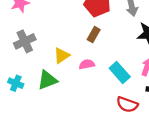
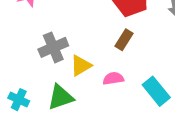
gray cross: (25, 41) -> (53, 47), moved

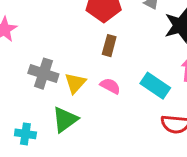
gray cross: (53, 47) -> (43, 74), turned -32
pink semicircle: (113, 79) -> (110, 86), turned 54

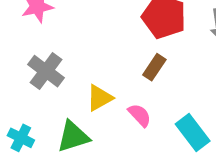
gray cross: (43, 74) -> (46, 71), moved

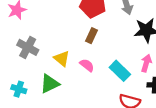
yellow triangle: (100, 98) -> (62, 59), turned -42

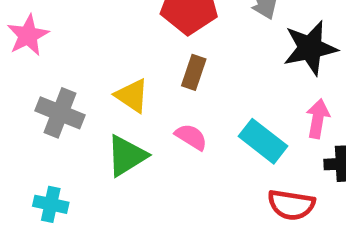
yellow triangle: (62, 59) -> (132, 96), moved
green triangle: (50, 84) -> (126, 156), moved

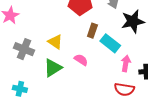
brown rectangle: (194, 72) -> (92, 31), moved
pink arrow: (318, 119) -> (126, 63), moved
cyan rectangle: (263, 141) -> (110, 43), moved

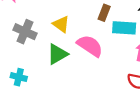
cyan rectangle: (110, 43) -> (124, 28), turned -36
pink semicircle: (81, 60) -> (90, 46), size x1.6

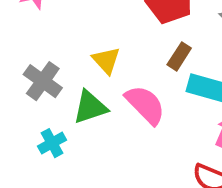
gray cross: (25, 32) -> (43, 81), moved
cyan cross: (19, 77) -> (52, 143), moved, turned 35

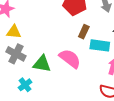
yellow triangle: (106, 60) -> (14, 32), moved, turned -35
green triangle: (90, 107) -> (42, 64), turned 36

